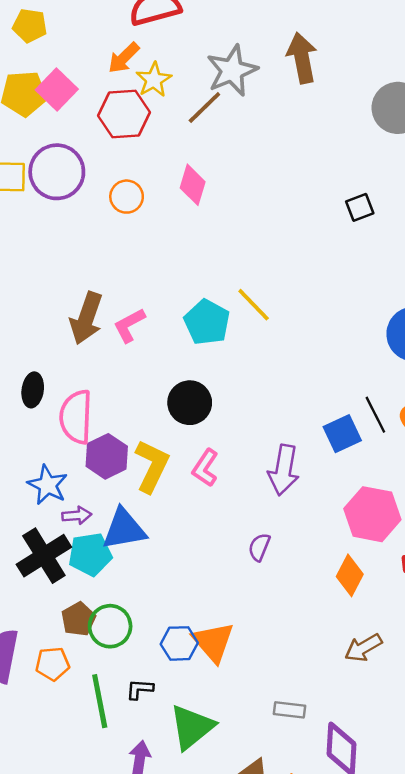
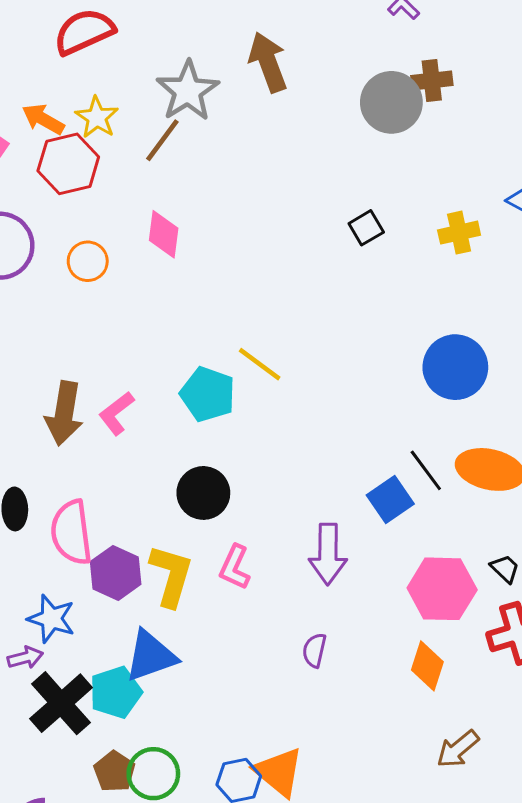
orange arrow: (124, 58) -> (43, 119), moved, turned 84
purple arrow: (77, 515) -> (25, 658), moved

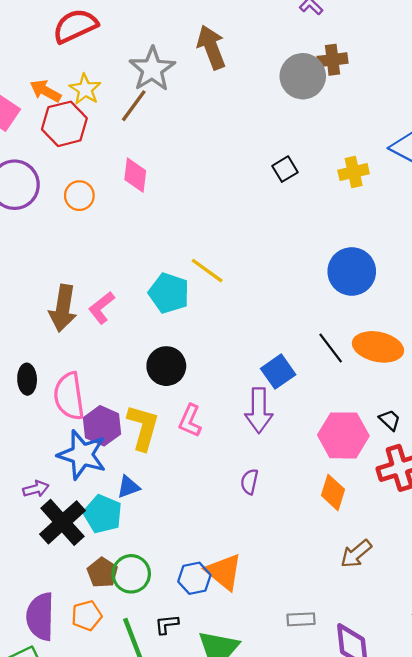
blue square: (390, 499) -> (278, 372), moved
blue star: (51, 619) -> (82, 455), moved, size x1.4
blue triangle: (151, 656) -> (128, 487), size x0.6
cyan pentagon: (116, 692) -> (103, 514), turned -30

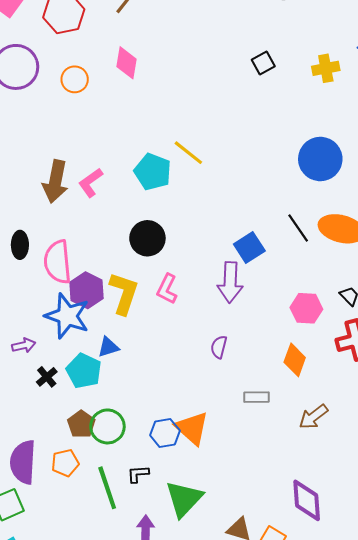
pink hexagon: (343, 435) -> (306, 308), size x0.7
black cross: (62, 522) -> (47, 377), size x0.5
gray rectangle: (301, 619) -> (257, 397), moved

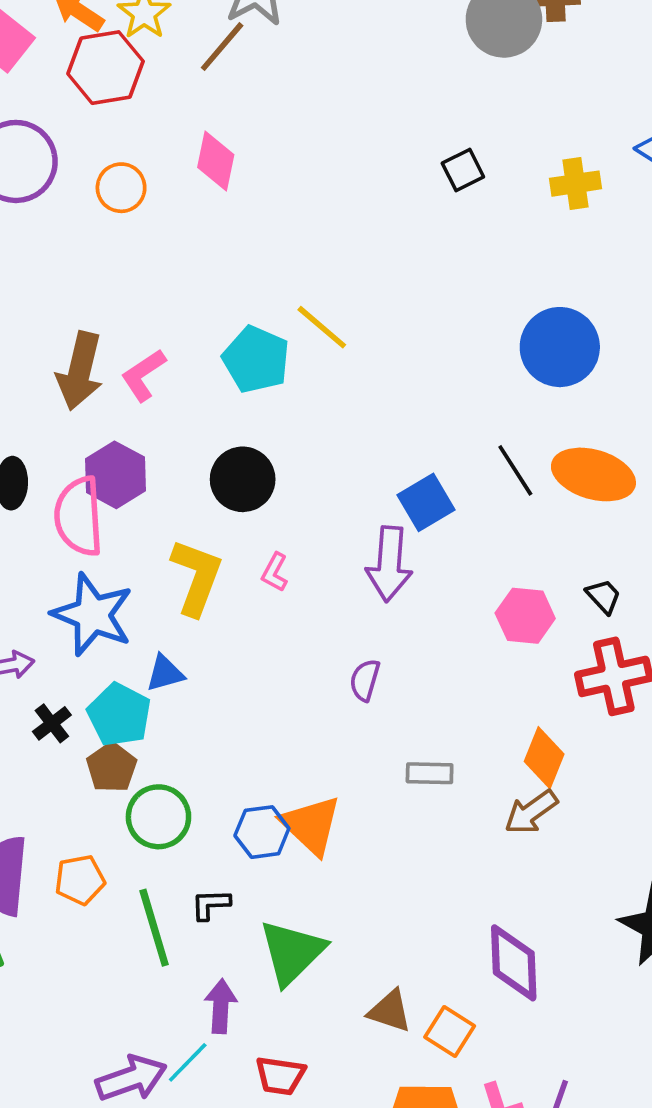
pink L-shape: (167, 289) -> (275, 572), size x0.7
purple hexagon: (87, 290) -> (115, 475), moved
orange diamond: (295, 360) -> (544, 758), moved
brown pentagon: (81, 424) -> (112, 767), moved

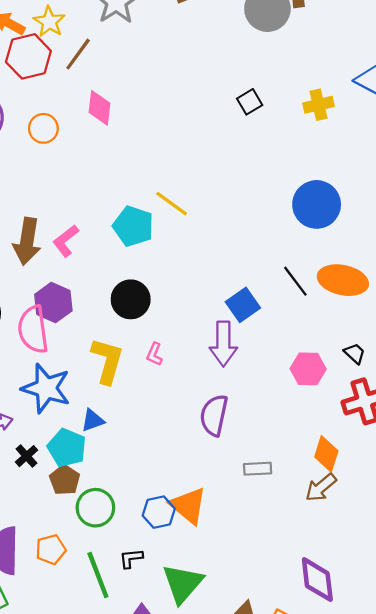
brown line: (222, 47) -> (78, 54), moved
purple semicircle: (365, 680) -> (214, 415), size x1.6

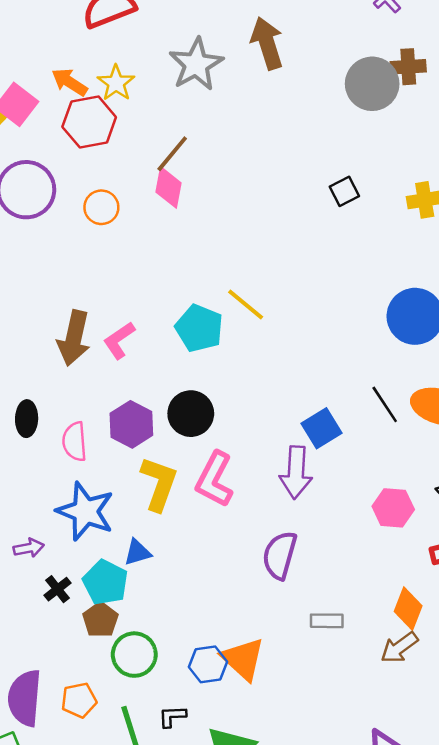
brown line: (78, 54) -> (172, 154), moved
purple hexagon: (53, 303) -> (131, 424), moved
pink semicircle: (33, 329) -> (75, 442), size x0.7
pink L-shape: (154, 354) -> (215, 479), size x2.0

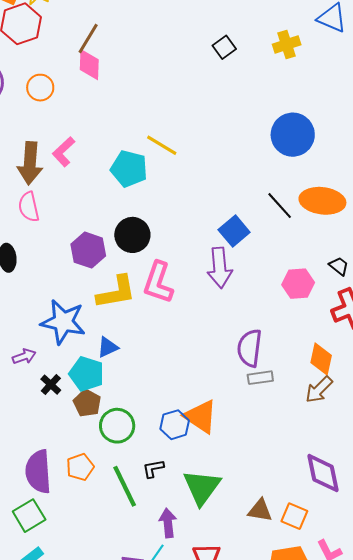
brown arrow: (74, 338) -> (30, 163), moved
pink L-shape: (119, 340) -> (64, 152), moved
pink semicircle: (75, 442) -> (29, 207), moved
yellow L-shape: (159, 484) -> (116, 292), turned 69
purple semicircle: (280, 555) -> (250, 348), moved

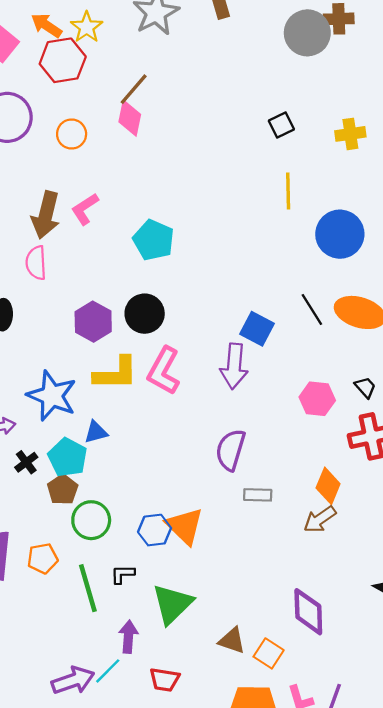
yellow line: (162, 145) -> (288, 191), moved, turned 48
blue square: (234, 231) -> (257, 329), turned -32
purple semicircle: (250, 348) -> (231, 450), moved

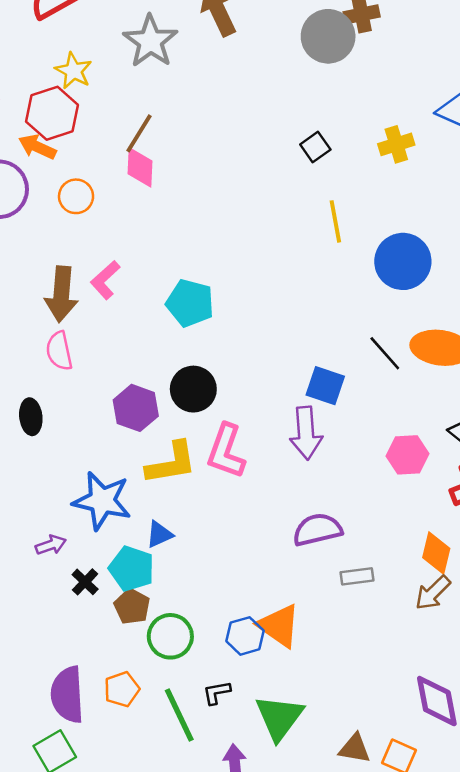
orange arrow: (47, 25) -> (37, 147), moved
purple semicircle: (231, 450) -> (317, 530), turned 69

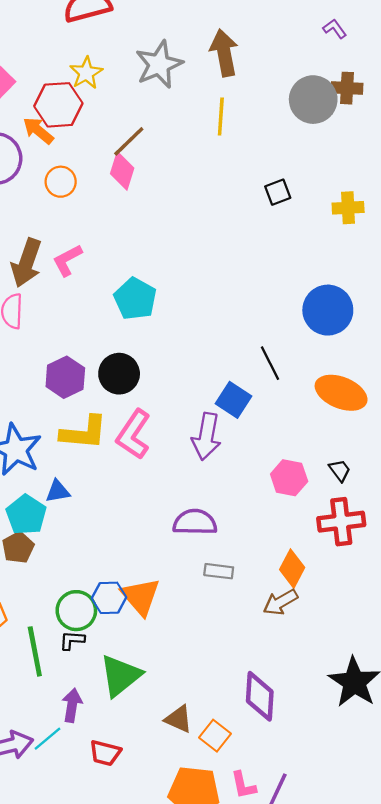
yellow line: (335, 221) -> (221, 116), moved
black line: (385, 353) -> (270, 363), moved
green circle: (170, 636) -> (76, 611), moved

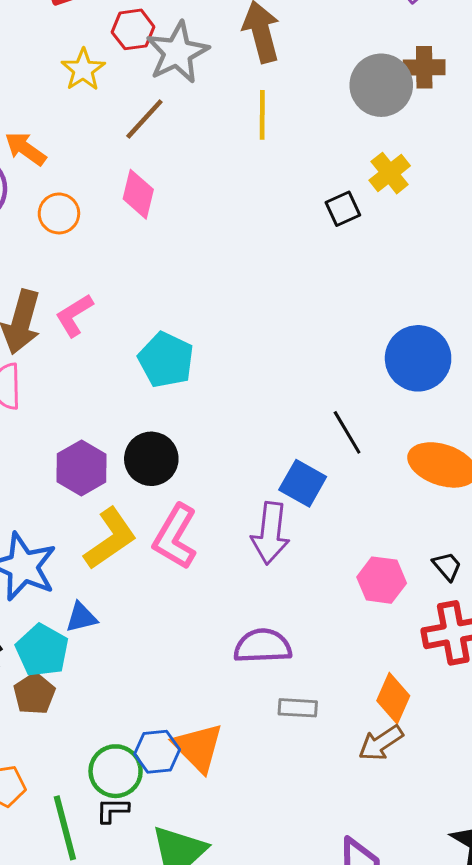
red hexagon: (58, 105) -> (133, 29), moved, size x0.7
brown line: (129, 141) -> (144, 119), moved
yellow cross: (348, 208) -> (390, 173), moved, turned -32
yellow L-shape: (84, 433) -> (110, 539), turned -36

